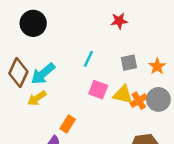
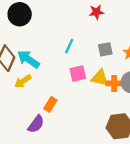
cyan arrow: (43, 74) -> (28, 59), turned 75
pink square: (98, 90) -> (78, 74), turned -35
orange cross: (139, 101) -> (114, 83), turned 32

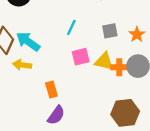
yellow arrow: (23, 81) -> (22, 65), turned 42
orange rectangle: (50, 104) -> (51, 89), turned -48
purple semicircle: (36, 124) -> (56, 115), moved

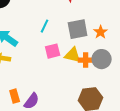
gray square: (110, 31) -> (78, 29), size x1.5
orange rectangle: (51, 89) -> (15, 96), moved

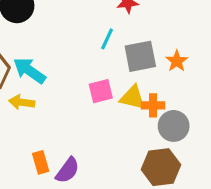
cyan line: (45, 26) -> (107, 39), moved
gray circle: (102, 59) -> (174, 126), moved

